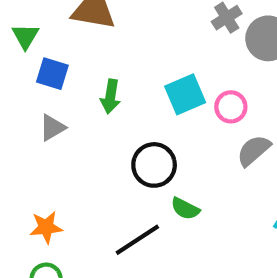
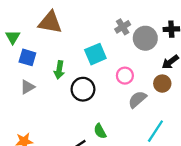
cyan square: (185, 94) -> (95, 54), moved
black circle: (154, 165) -> (83, 89), moved
green semicircle: (185, 209) -> (100, 131), turned 35

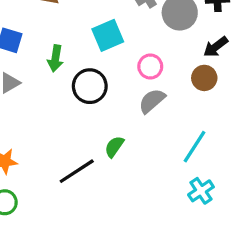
gray semicircle: (137, 99) -> (152, 101), moved
green semicircle: (100, 131) -> (114, 147), turned 63

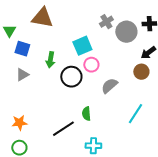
pink circle: (150, 66) -> (91, 65), moved
green semicircle: (114, 147) -> (86, 114), turned -40
cyan cross: (201, 191) -> (93, 146), moved, turned 35

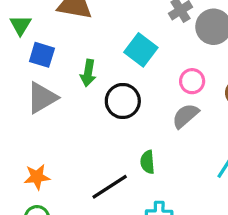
cyan square: (82, 46) -> (141, 50), turned -30
pink circle: (91, 65) -> (192, 81), moved
gray triangle: (22, 75) -> (42, 98), size x1.5

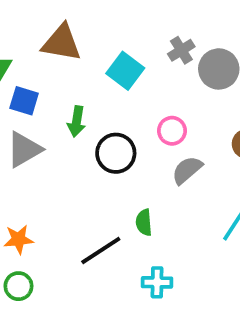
cyan square: (141, 50) -> (125, 71), moved
pink circle: (192, 81) -> (172, 131), moved

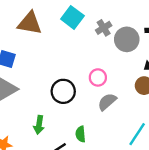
cyan square: (125, 71) -> (72, 17), moved
green arrow: (77, 121) -> (39, 125), moved

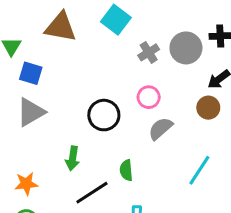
gray cross: (104, 28) -> (149, 52), moved

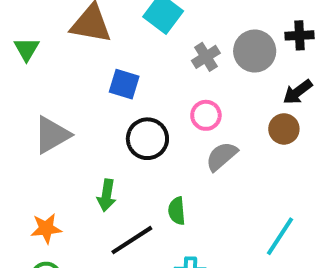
blue square: (31, 73) -> (124, 84), moved
cyan line: (199, 170) -> (280, 236), moved

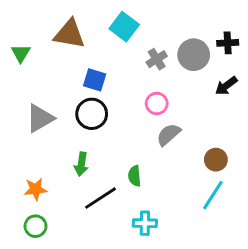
brown circle: (284, 129) -> (216, 160), moved
black circle: (147, 139) -> (92, 114), moved

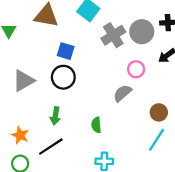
gray cross: (157, 59) -> (113, 35), size x1.5
pink circle: (157, 103) -> (136, 69), moved
orange star: (35, 189) -> (20, 135), turned 30
black line: (101, 198) -> (51, 147), moved

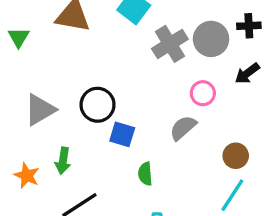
blue square: (66, 51) -> (122, 134), moved
green arrow: (55, 116) -> (63, 161), moved
orange star: (20, 135) -> (27, 175), moved

